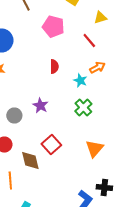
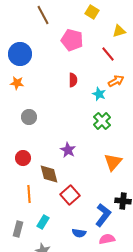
purple star: (40, 106) -> (68, 150), moved
gray circle: (14, 116) -> (29, 117), moved
red square: (51, 144) -> (70, 195), moved

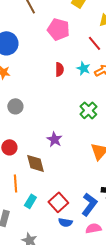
cyan star: (99, 94) -> (83, 68), moved
red square: (70, 195) -> (58, 202), moved
cyan rectangle: (43, 222) -> (30, 201), moved

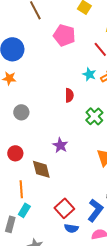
red semicircle: (59, 69) -> (69, 95), moved
cyan rectangle: (30, 201) -> (24, 210), moved

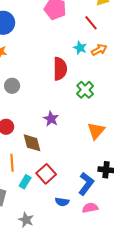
red semicircle: (69, 95) -> (60, 69), size x1.6
red square: (64, 208) -> (46, 174), moved
cyan rectangle: (24, 210) -> (25, 182), moved

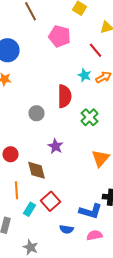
gray circle: (12, 86) -> (36, 113), moved
blue L-shape: (86, 184) -> (90, 211), turned 70

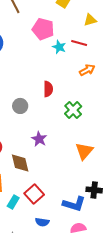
red line: (96, 50) -> (79, 43), turned -35
cyan star: (84, 75) -> (59, 47), moved
red semicircle: (64, 96) -> (48, 89), size x0.7
blue semicircle: (66, 229) -> (42, 222), moved

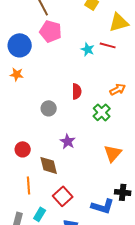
yellow triangle: (90, 20) -> (119, 22), size x1.5
pink pentagon: (43, 29) -> (51, 31), moved
orange arrow: (87, 70) -> (118, 89), moved
cyan rectangle: (13, 202) -> (40, 214), moved

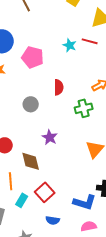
pink pentagon: (51, 31) -> (33, 57), moved
green cross: (102, 112) -> (84, 108), turned 30
cyan rectangle: (40, 214) -> (22, 200), moved

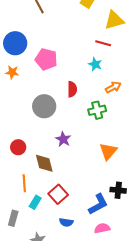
cyan star: (70, 45) -> (95, 64), moved
gray circle: (31, 104) -> (44, 106), size x1.5
blue L-shape: (85, 202) -> (98, 204), turned -45

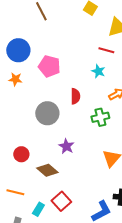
brown diamond: (44, 163) -> (47, 170), turned -35
orange line: (24, 183) -> (15, 192), moved, turned -72

